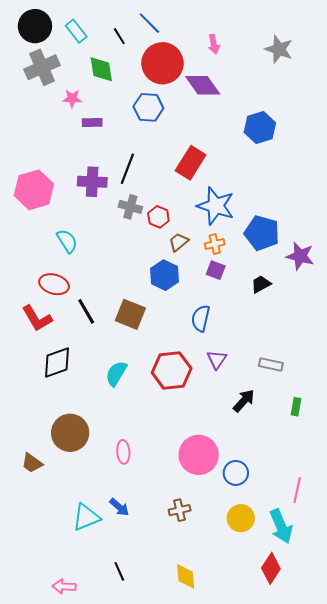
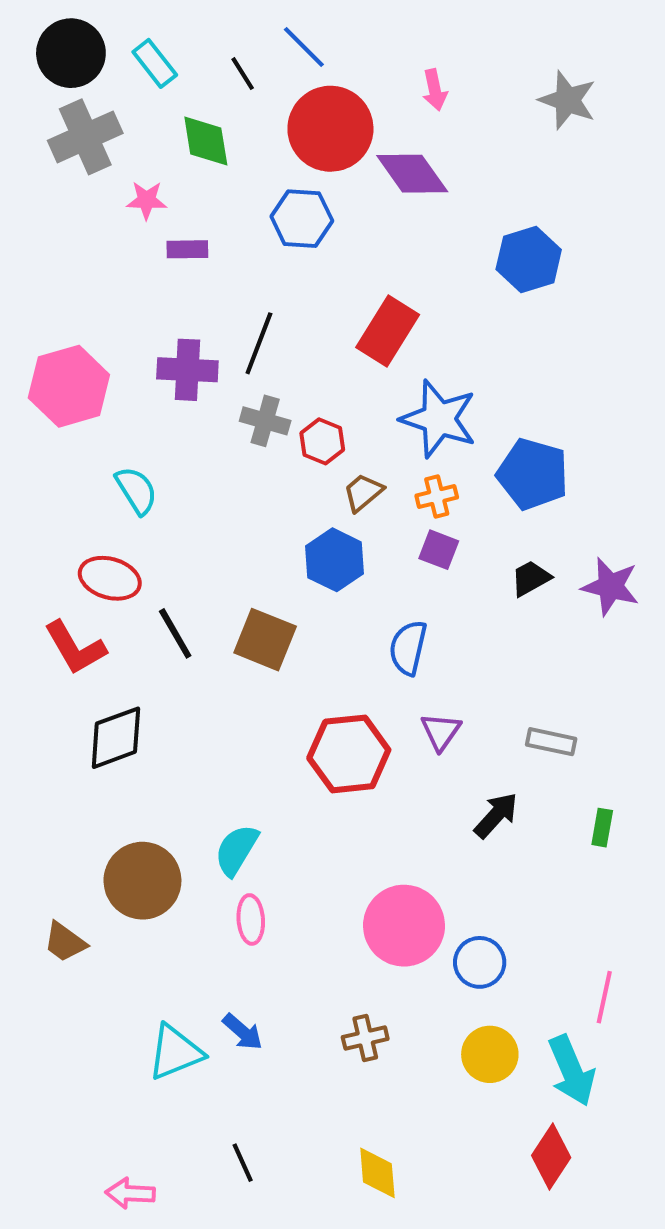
purple star: (300, 256) -> (610, 586), moved
cyan semicircle: (116, 374) -> (236, 850), moved

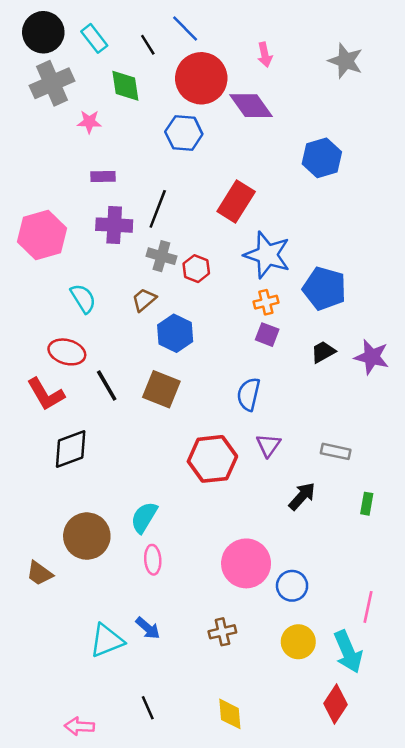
purple rectangle: (187, 249) -> (103, 177), moved
brown trapezoid: (363, 492) -> (144, 300), moved
blue hexagon: (335, 560) -> (175, 333), moved

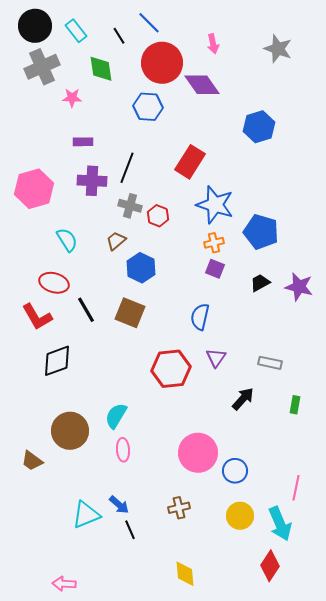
black line: (148, 708) -> (130, 530), moved

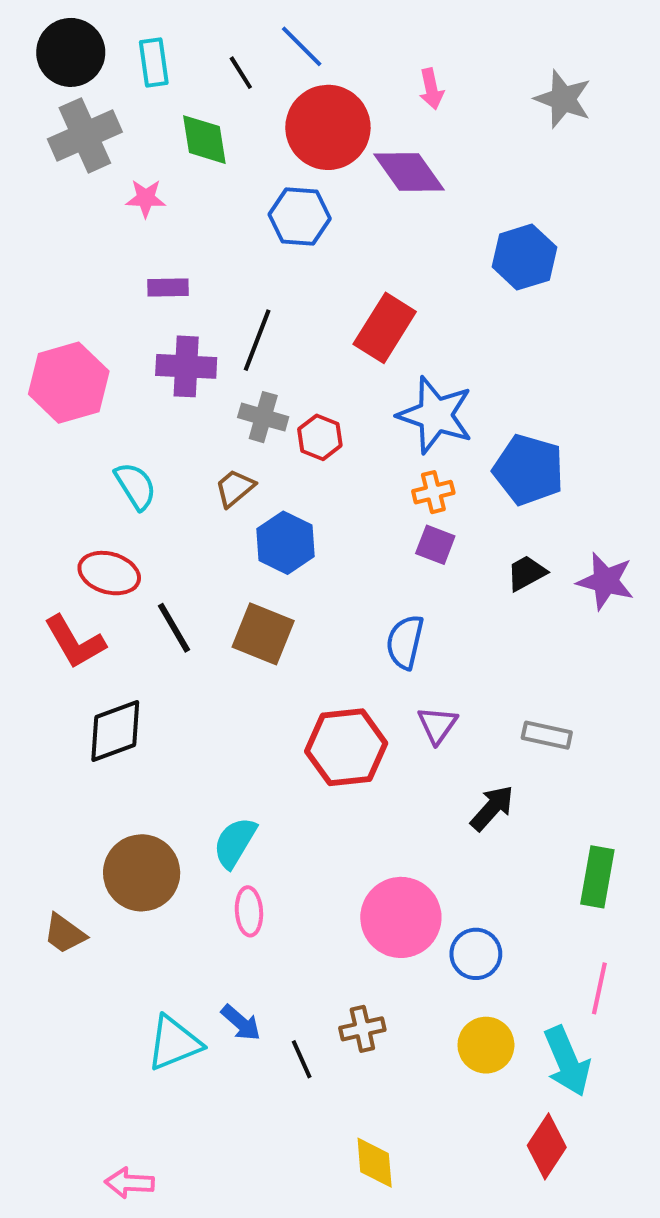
cyan rectangle: (76, 31) -> (154, 63), turned 30
green rectangle: (295, 405) -> (597, 877), moved, size x1.6
black line: (130, 530) -> (302, 1059), moved

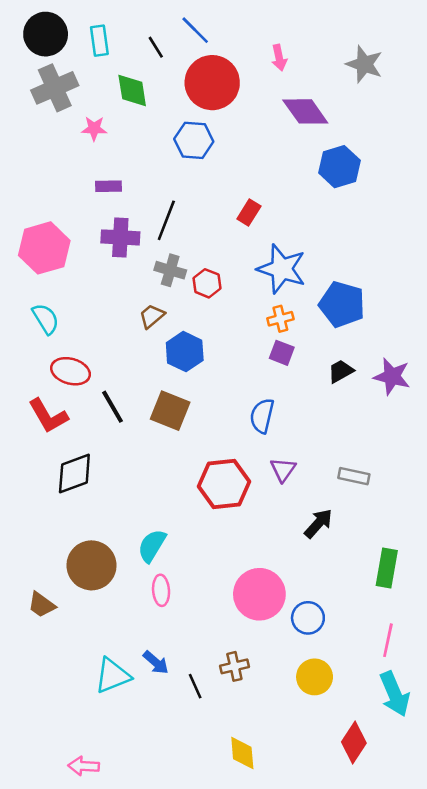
purple diamond: (409, 172) -> (305, 111), moved
red rectangle: (385, 328) -> (249, 212), size x0.6
cyan semicircle: (136, 486) -> (46, 319), moved
cyan arrow: (567, 1061) -> (395, 694), moved

